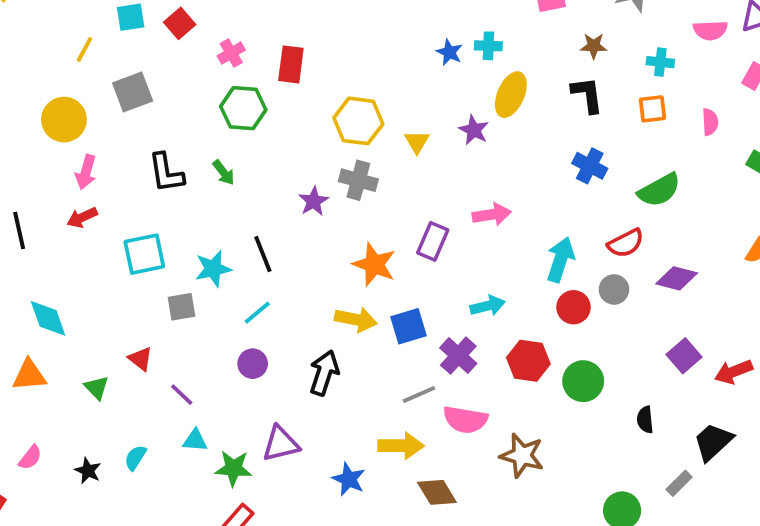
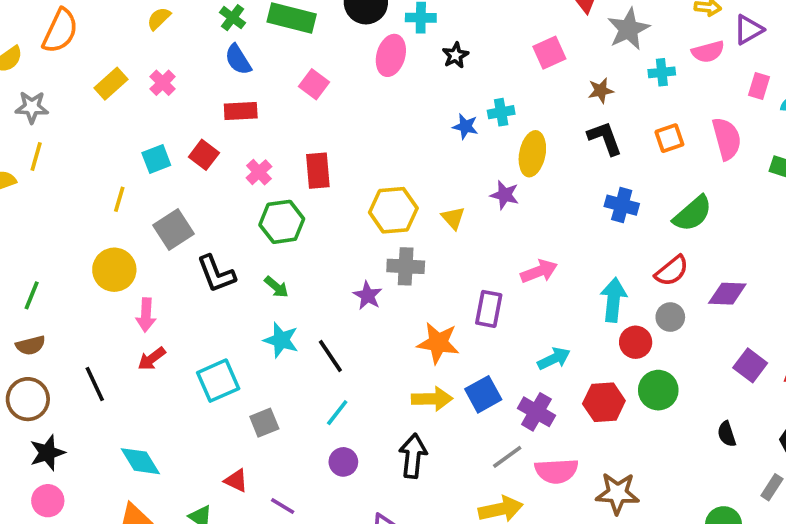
cyan cross: (660, 62) -> (662, 72), moved
pink semicircle: (710, 122) -> (727, 139), size x1.6
black L-shape: (166, 173) -> (216, 274), moved
cyan star: (213, 269) -> (281, 340), moved, turned -30
green circle: (583, 381) -> (658, 390), moved

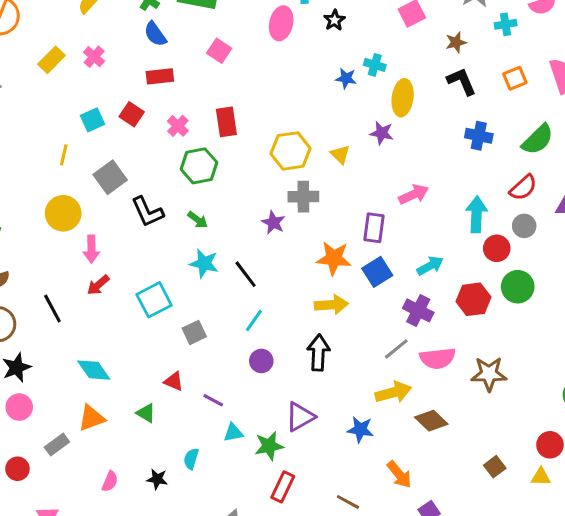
cyan cross: (501, 112) -> (375, 65), turned 30
blue square: (483, 394) -> (377, 272), moved

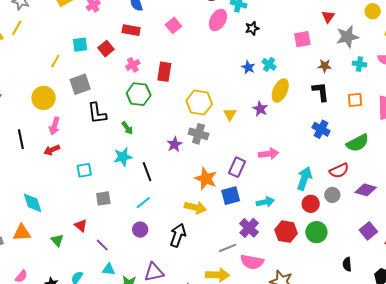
cyan star: (204, 263) -> (123, 157), turned 30
cyan square: (154, 300) -> (84, 170), size x0.7
black line: (52, 309) -> (21, 139), moved

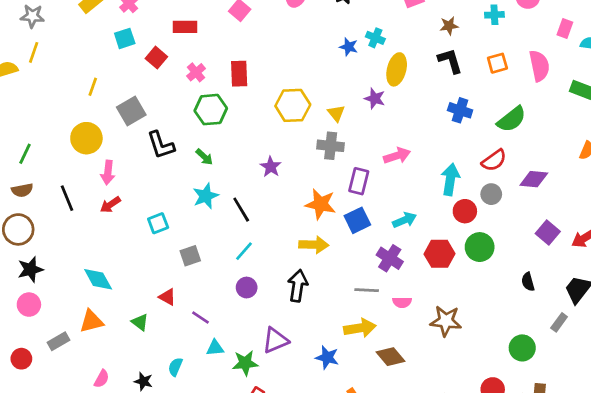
cyan square: (80, 45) -> (125, 38), moved
gray cross: (198, 134) -> (331, 146), moved
gray line: (228, 248) -> (367, 290), turned 36
pink semicircle: (252, 262) -> (402, 302), size x0.6

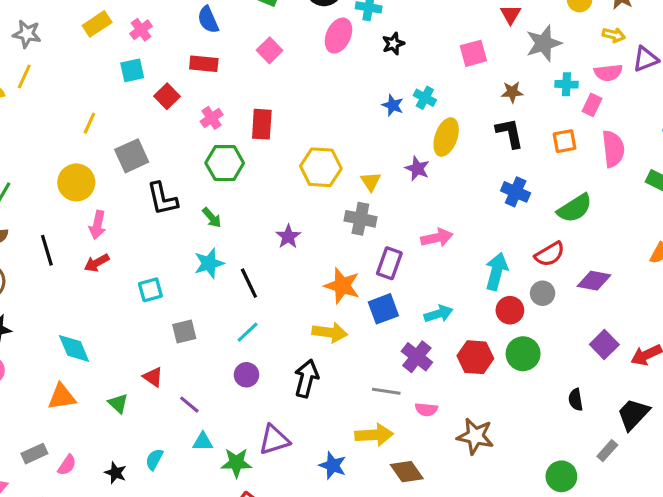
pink rectangle: (565, 28) -> (592, 105), moved
gray rectangle: (58, 341) -> (34, 454), moved

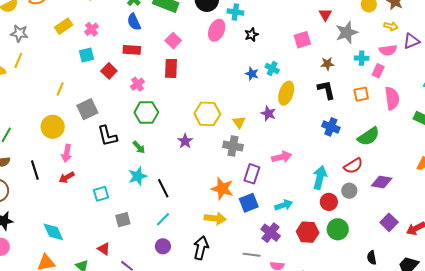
red rectangle: (262, 124) -> (171, 68), moved
purple star: (288, 237) -> (185, 141), moved

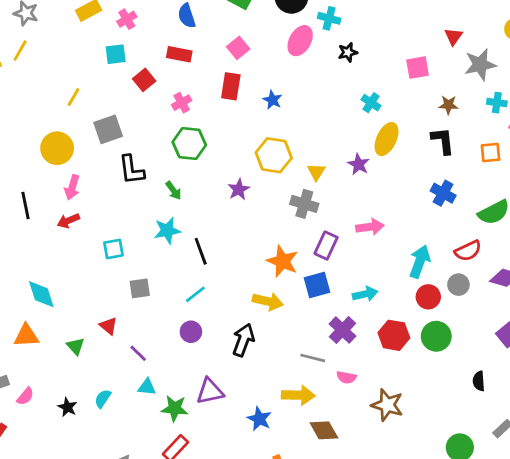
blue star: (252, 74) -> (272, 100), moved

